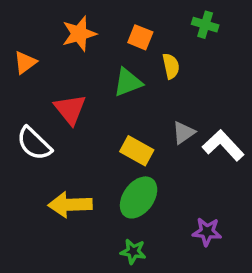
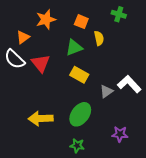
orange triangle: (25, 62) -> (23, 37), moved
gray triangle: (184, 133) -> (106, 91), moved
white semicircle: (34, 143) -> (15, 59), moved
yellow rectangle: (137, 151) -> (79, 75), moved

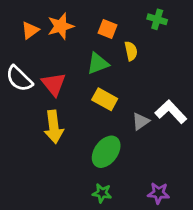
orange triangle: (23, 37) -> (30, 30), moved
yellow arrow: (41, 118) -> (54, 127), moved, turned -95
purple star: (120, 134) -> (159, 193), moved

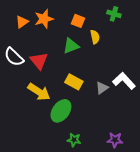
yellow rectangle: (105, 99) -> (74, 82), moved
yellow arrow: (54, 127) -> (39, 92), turned -50
green ellipse: (106, 152) -> (61, 111), moved

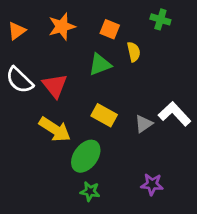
orange triangle: (22, 22) -> (17, 31), moved
green star: (74, 140) -> (90, 191), moved
purple star: (115, 140) -> (152, 184), moved

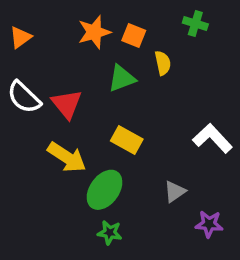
orange star: (62, 26) -> (94, 32), moved
gray triangle: (144, 124) -> (175, 191), moved
purple star: (152, 184) -> (209, 224), moved

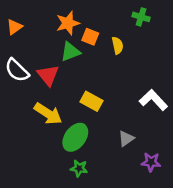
orange square: (134, 36) -> (90, 37), moved
green triangle: (122, 78) -> (70, 52), moved

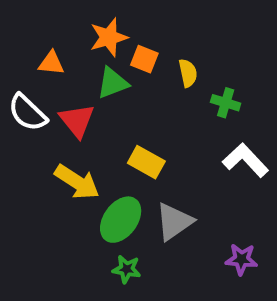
green cross: (141, 17) -> (226, 103), moved
orange triangle: (15, 27) -> (51, 63), moved, turned 42
gray triangle: (126, 139) -> (174, 222), moved, size x1.5

